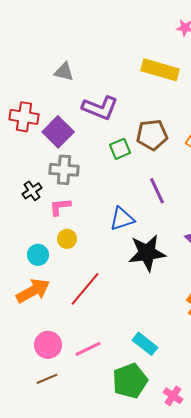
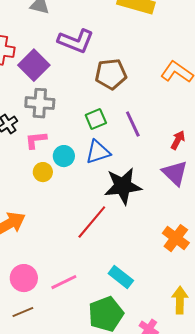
brown pentagon: (152, 135) -> (111, 74), moved
green square: (120, 149) -> (96, 119), moved
cyan circle: (38, 255) -> (64, 156), moved
red line: (85, 289) -> (92, 222), moved

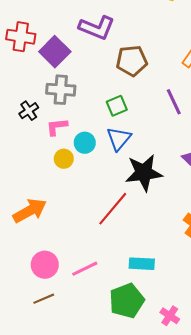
purple line: (133, 124) -> (174, 102), moved
blue triangle: (98, 152) -> (119, 139), turned -32
cyan rectangle: (121, 277) -> (142, 264), turned -35

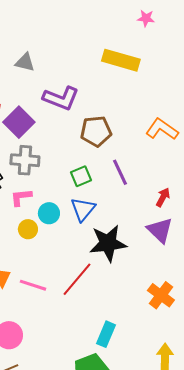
purple line: (174, 102) -> (120, 172), moved
cyan rectangle: (142, 264) -> (106, 334), turned -70
pink line: (85, 269) -> (33, 285), moved, turned 44

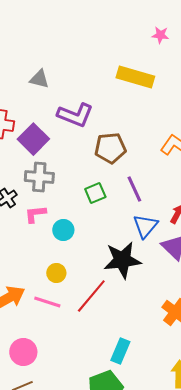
blue triangle: (83, 209) -> (145, 226), moved
yellow circle: (28, 229) -> (56, 273), moved

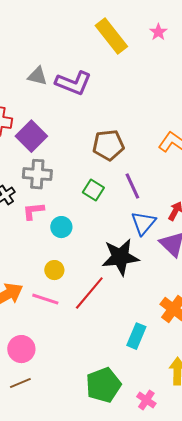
pink star: (160, 35) -> (158, 32), turned 30
yellow rectangle: (135, 77) -> (111, 36), moved, turned 36
purple L-shape: (75, 115) -> (73, 83), moved
green square: (95, 193) -> (93, 190), turned -35
cyan rectangle: (120, 351) -> (136, 336), moved

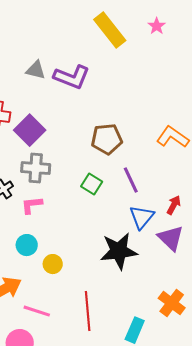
cyan circle: (61, 227) -> (27, 245), moved
red line: (89, 293) -> (88, 311), moved, turned -45
pink line: (45, 299) -> (37, 311), moved

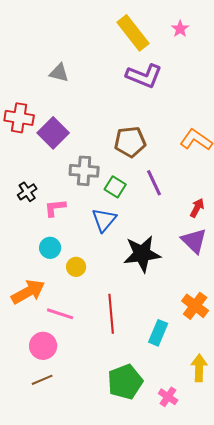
purple L-shape: (72, 77) -> (144, 76), moved
gray cross: (36, 168) -> (84, 171), moved
blue triangle: (142, 217) -> (104, 220), moved

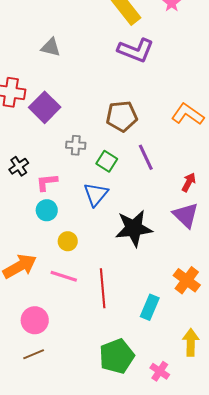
gray cross: (84, 171) -> (76, 145), size x0.7
cyan circle: (50, 248) -> (47, 210), moved
pink line: (60, 314) -> (64, 276), moved

